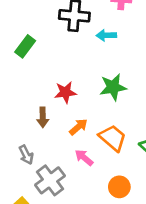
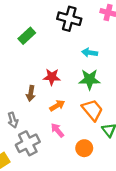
cyan arrow: (106, 35) -> (90, 53), moved
orange trapezoid: (113, 138) -> (92, 110), moved
orange circle: (119, 187) -> (84, 148), moved

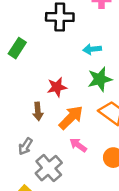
orange arrow: (57, 106) -> (71, 118), size x1.5
gray arrow: (13, 120) -> (25, 146), turned 64

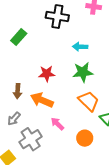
brown arrow: (38, 111) -> (18, 91), moved
orange arrow: (71, 118) -> (42, 100), moved, turned -120

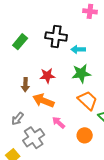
black cross: (57, 16) -> (56, 37), moved
brown arrow: (18, 91) -> (25, 85), moved

